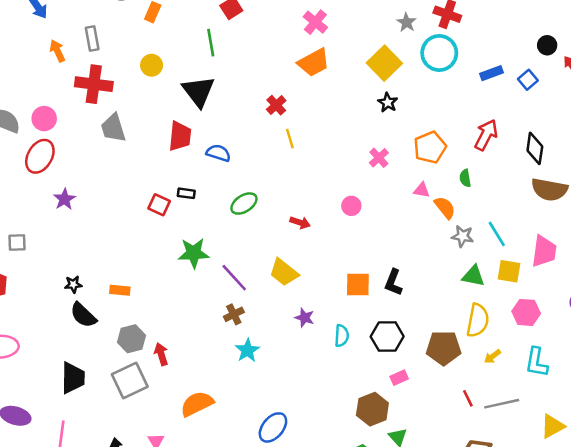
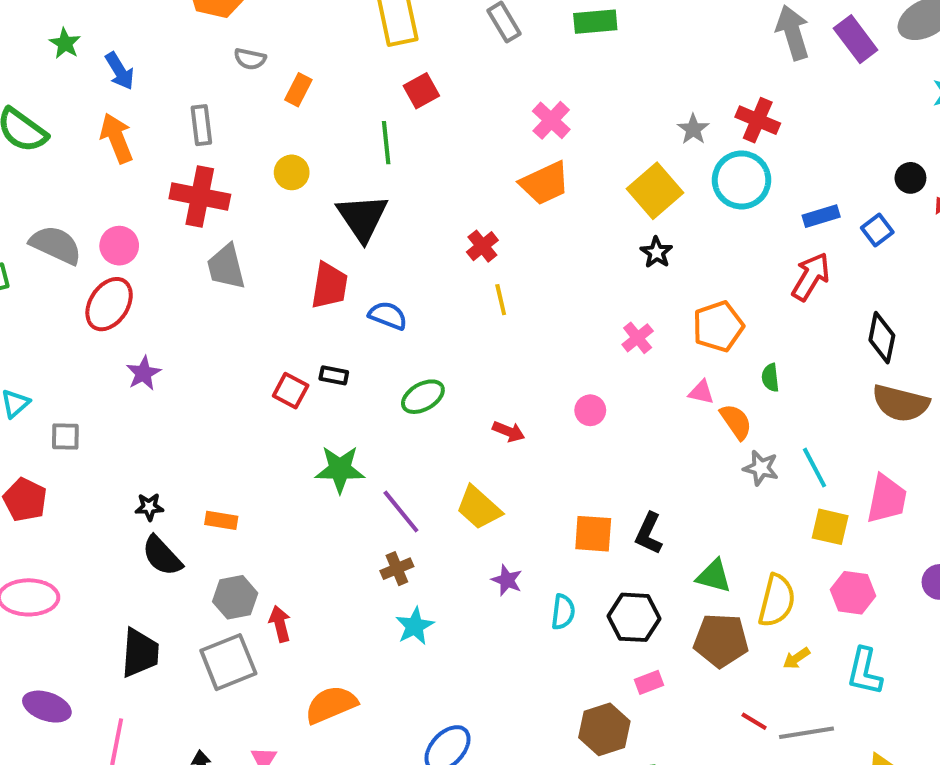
orange arrow: (57, 51) -> (117, 138), moved, size x1.4
red arrow: (486, 135) -> (811, 277), moved
green triangle: (473, 276) -> (714, 576), moved
red line: (468, 398) -> (754, 721), turned -36

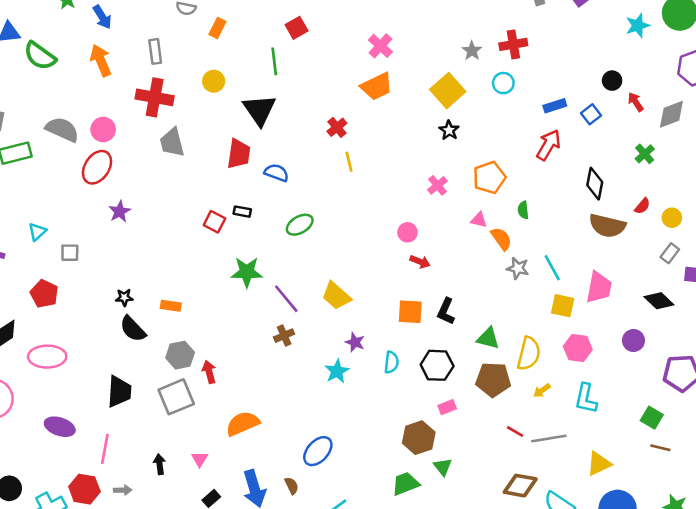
red cross: (758, 120) -> (513, 44), turned -32
cyan circle: (742, 180) -> (503, 83), size x0.6
red arrow: (509, 431) -> (420, 262), moved
cyan star: (415, 626) -> (337, 371), moved

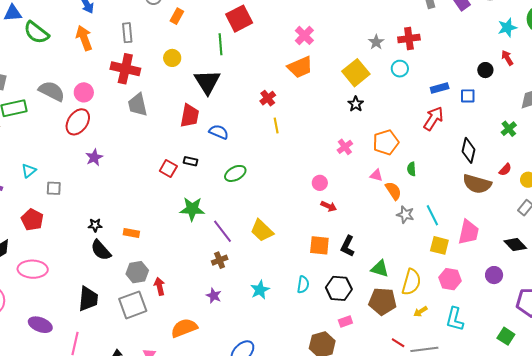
red square: (297, 28) -> (239, 19), size x1.5
red arrow: (636, 102) -> (507, 58), moved
blue square: (591, 114) -> (468, 96), turned 35
purple star: (355, 342) -> (214, 296), moved

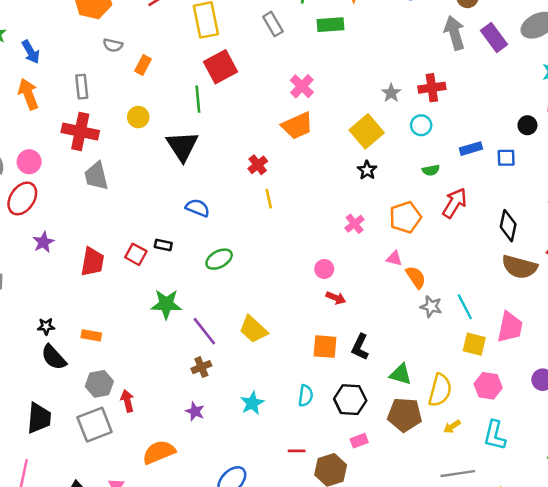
red trapezoid: (190, 116) -> (92, 262), moved
red arrow: (433, 118) -> (455, 203), moved
green semicircle: (411, 169) -> (431, 170), moved, turned -96
red line: (398, 343) -> (297, 451), moved, turned -32

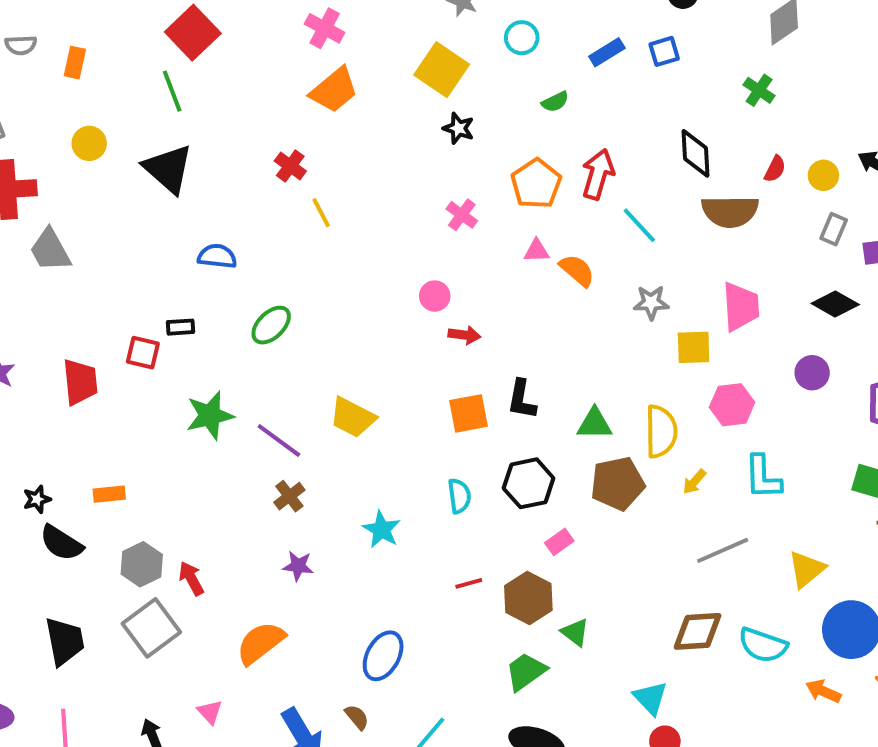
red arrow: (455, 203) -> (598, 174), moved
gray star: (431, 307) -> (651, 302), moved
cyan line: (465, 307) -> (639, 225), moved

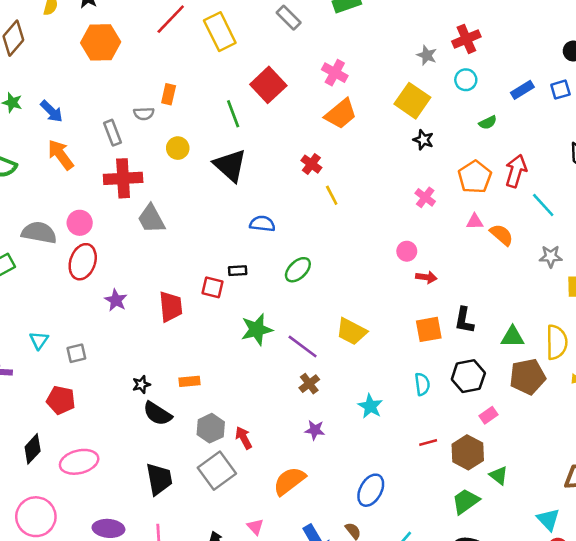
red square: (193, 33) -> (268, 85), moved
gray semicircle: (21, 45) -> (144, 114), moved

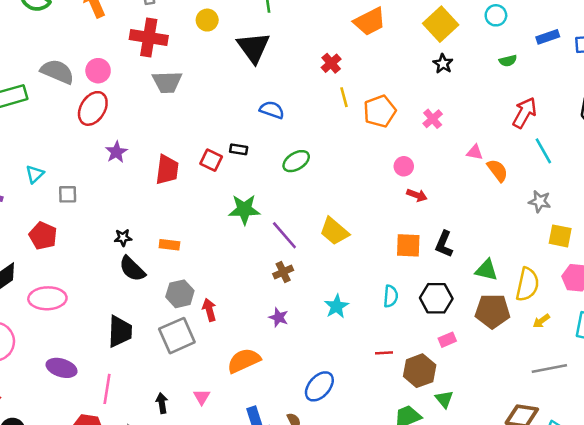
orange pentagon: (475, 177) -> (380, 111), moved
gray trapezoid: (151, 219) -> (167, 82), turned -76

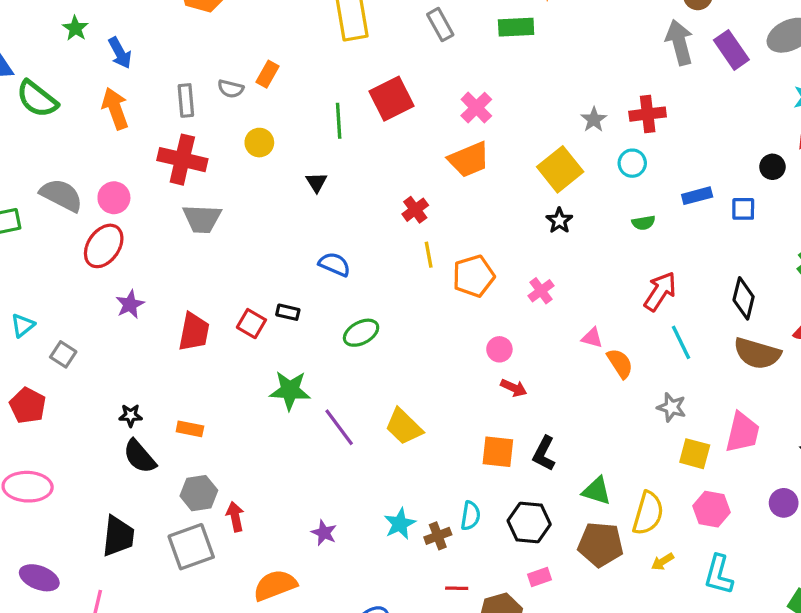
black triangle: (253, 48) -> (317, 182), size x0.5
gray square: (68, 194) -> (63, 354), turned 30
brown cross: (283, 272) -> (438, 536), moved

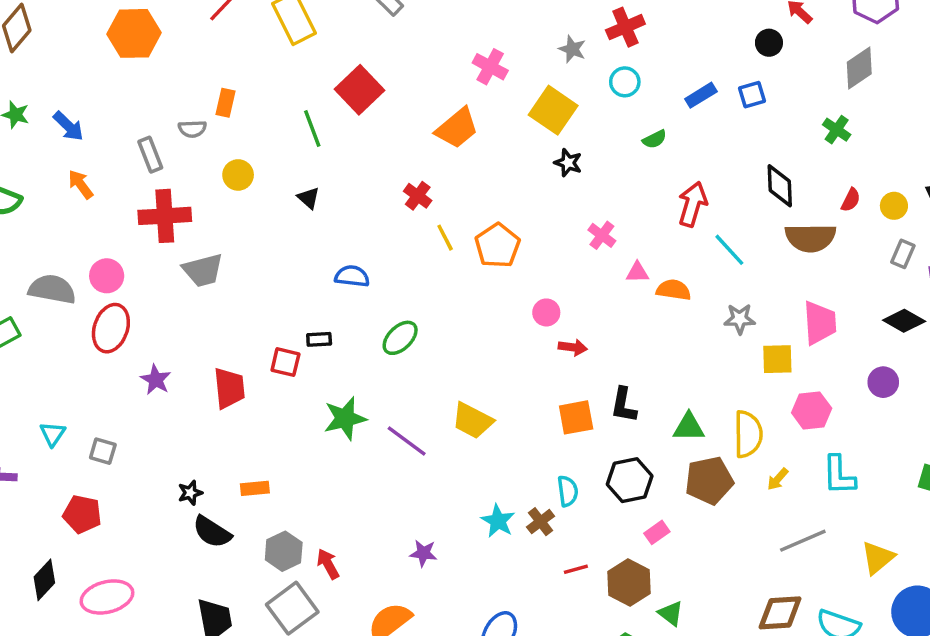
pink cross: (476, 108) -> (490, 67), moved
orange arrow: (115, 109) -> (81, 184), size x0.7
pink cross: (541, 291) -> (602, 235), moved
orange semicircle: (620, 363) -> (674, 290), turned -32

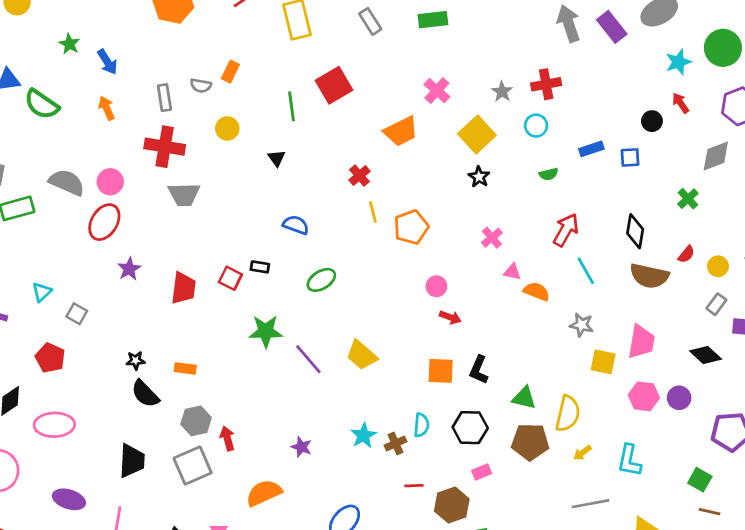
pink hexagon: (812, 410) -> (644, 396), moved

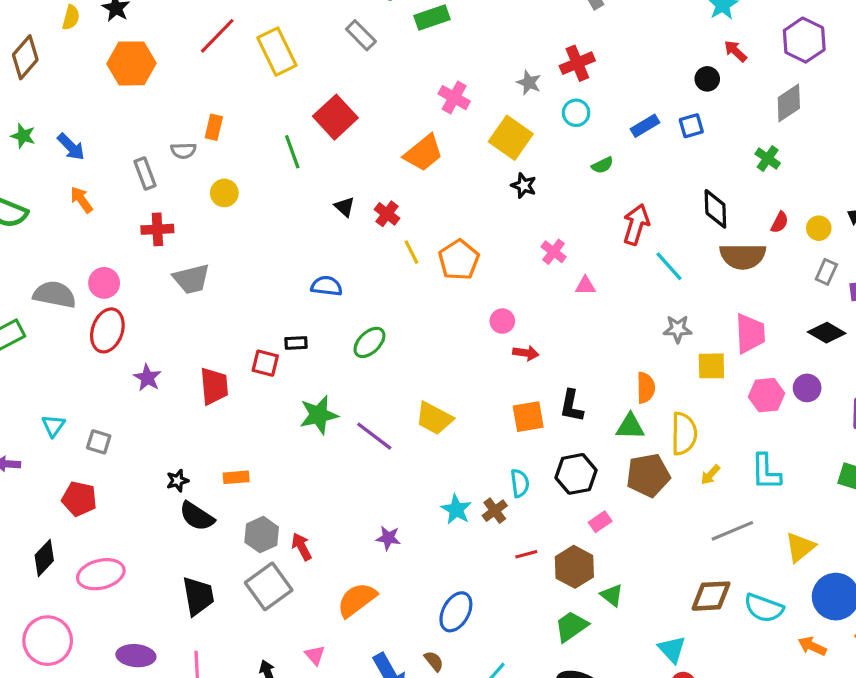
red cross: (165, 147) -> (157, 229), size x0.7
black triangle: (277, 158) -> (345, 207), moved
orange semicircle: (537, 291) -> (646, 388), moved, turned 80

